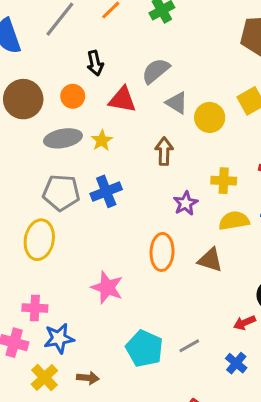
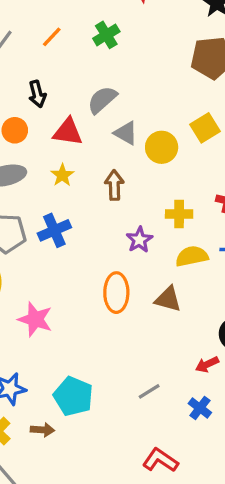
yellow star: (102, 140) -> (62, 175), moved
pink star: (107, 288) -> (35, 319), moved
cyan pentagon: (144, 349) -> (73, 396), moved

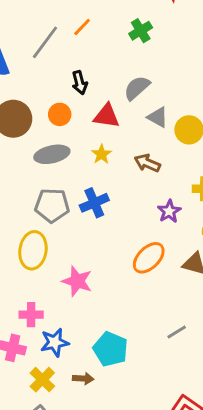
orange line: (52, 37) -> (82, 27), moved
brown arrow: (114, 185) -> (147, 163), turned -65
orange ellipse: (116, 293) -> (149, 258), turned 44
gray line: (149, 391) -> (177, 332), moved

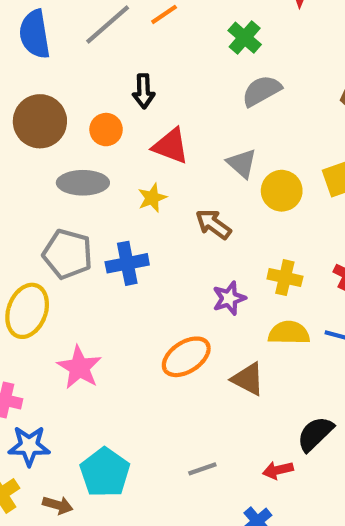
green cross: (141, 31) -> (245, 38), turned -30
gray semicircle: (137, 88) -> (262, 91), moved

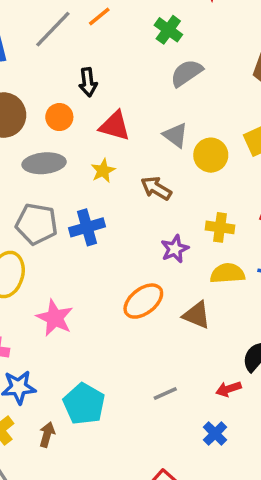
brown arrow: (58, 505) -> (47, 435), turned -85

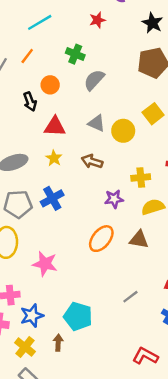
orange circle: (59, 117) -> (50, 85), moved
purple star: (175, 249) -> (114, 199), turned 30

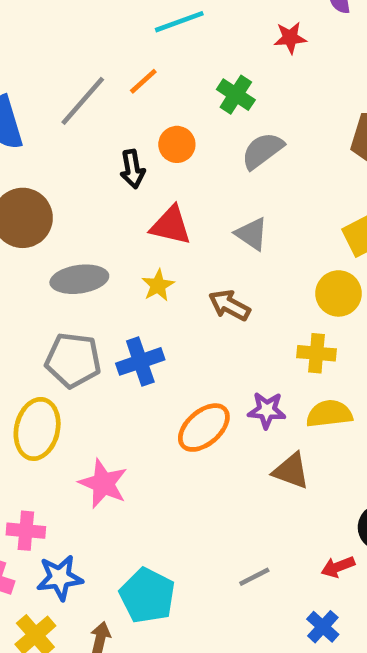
yellow circle: (123, 131) -> (339, 293), moved
purple star: (114, 199) -> (267, 410), moved
orange ellipse: (101, 239) -> (204, 428), moved

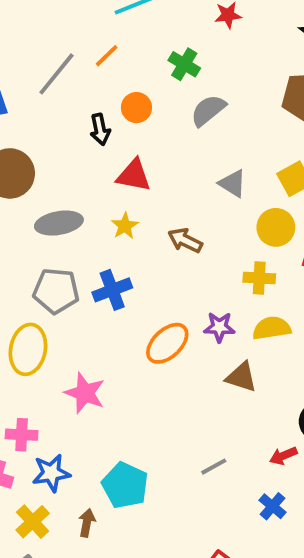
gray triangle: (252, 234) -> (233, 184), moved

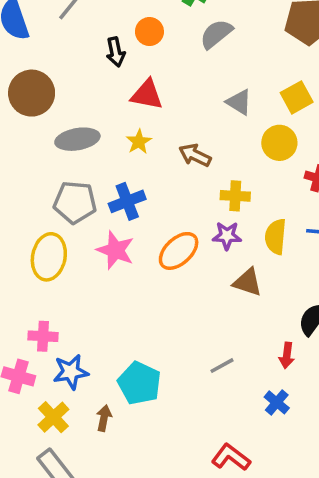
yellow cross: (259, 278) -> (235, 196), moved
yellow semicircle: (272, 328) -> (276, 237), turned -76
pink star: (85, 393) -> (115, 250), moved
red arrow: (283, 456) -> (287, 355), turned -60

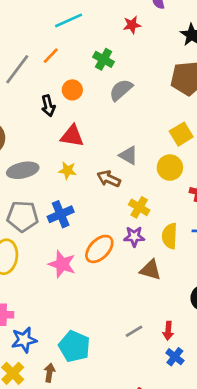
gray triangle: (239, 102) -> (128, 155), moved
yellow star: (139, 142) -> (67, 170), turned -30
yellow cross: (235, 196) -> (139, 207), turned 30
pink star: (115, 250) -> (62, 264), moved
red arrow: (287, 355) -> (168, 331), moved

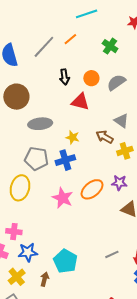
orange circle: (72, 90) -> (91, 78), moved
gray semicircle: (121, 90) -> (116, 82), moved
yellow star: (67, 170) -> (73, 137), moved
yellow cross: (139, 207) -> (125, 151), moved, turned 35

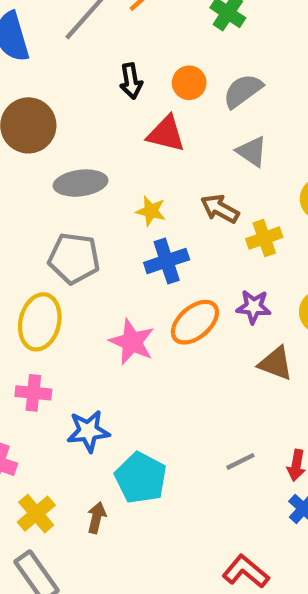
gray triangle: (121, 121) -> (252, 151), moved
blue cross: (65, 160) -> (167, 261), moved
pink cross: (14, 232) -> (33, 393), moved
blue star: (28, 252) -> (88, 431), moved

